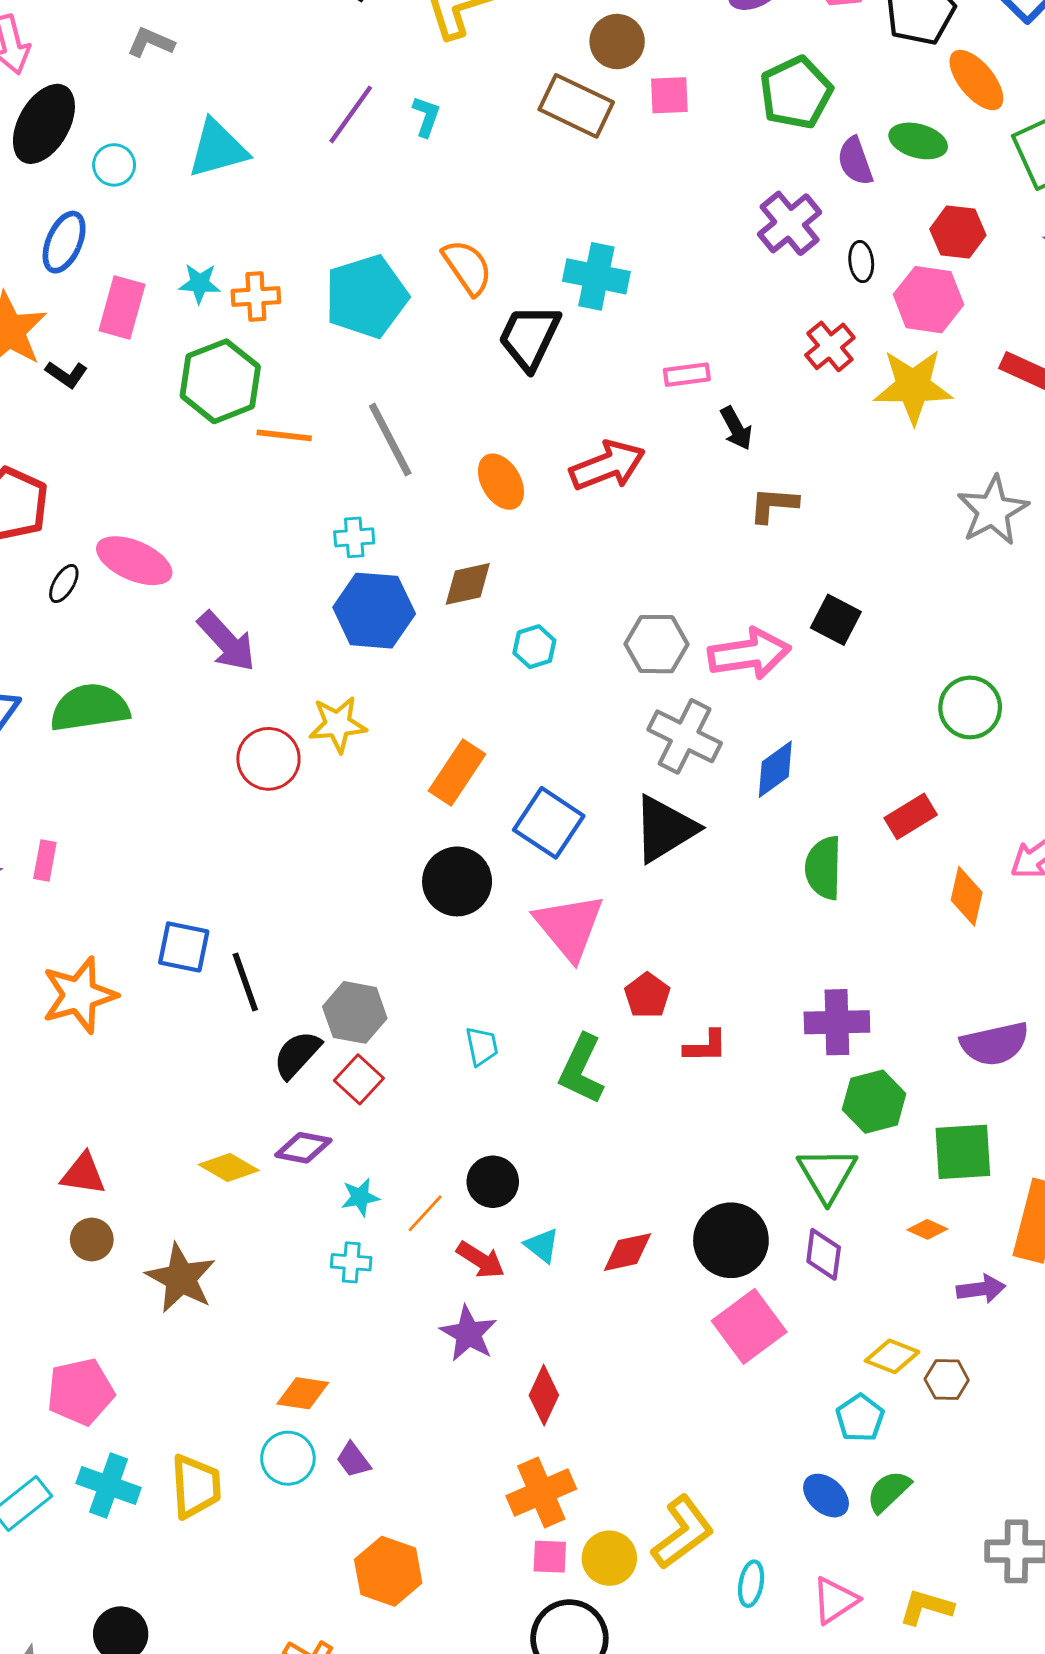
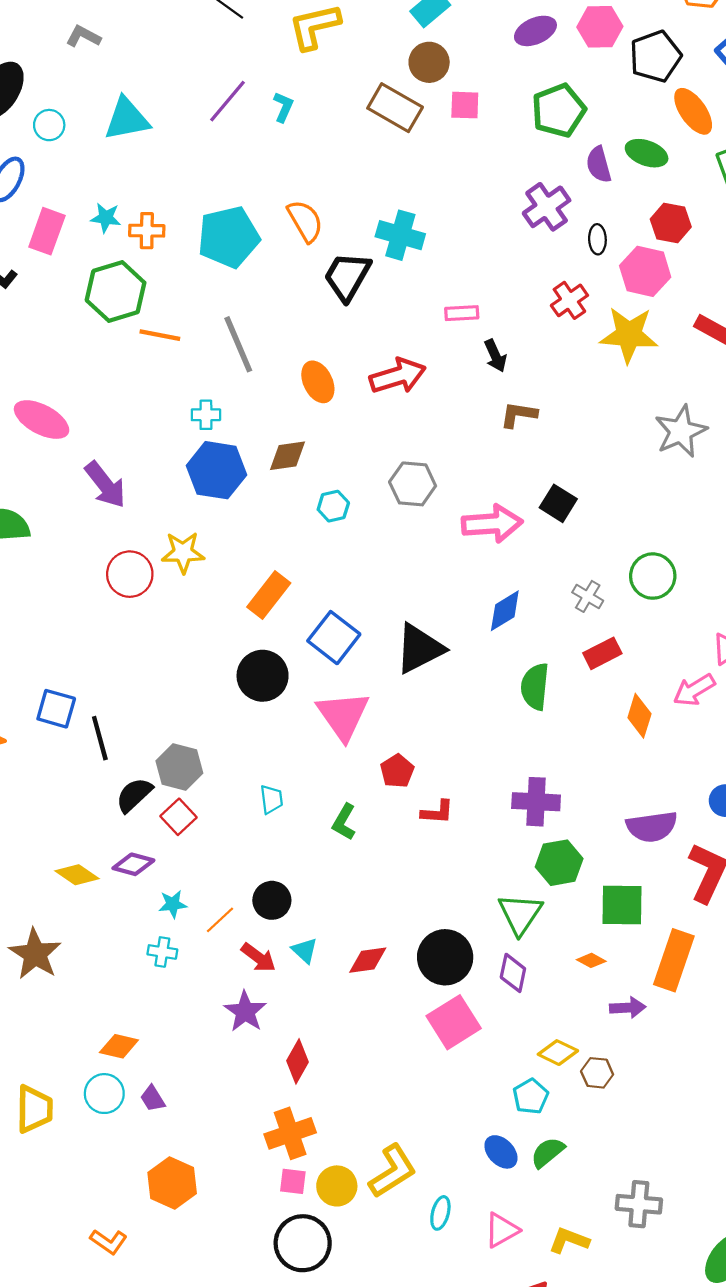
gray hexagon: (657, 644) -> (413, 484), moved
gray cross: (685, 736) -> (588, 596), moved, size x0.6
green L-shape: (581, 1069) -> (344, 822), size x0.7

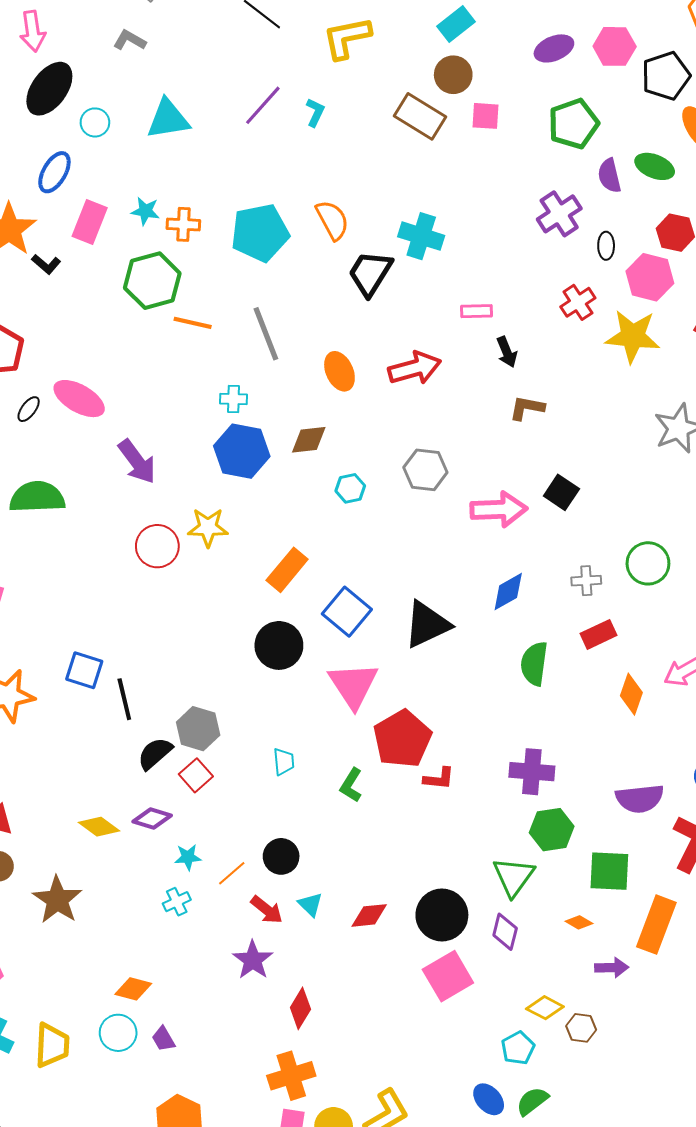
gray cross: (588, 596) -> (586, 581), turned -36
red pentagon: (397, 771) -> (402, 739), size x1.8
cyan cross: (162, 952) -> (177, 902), turned -36

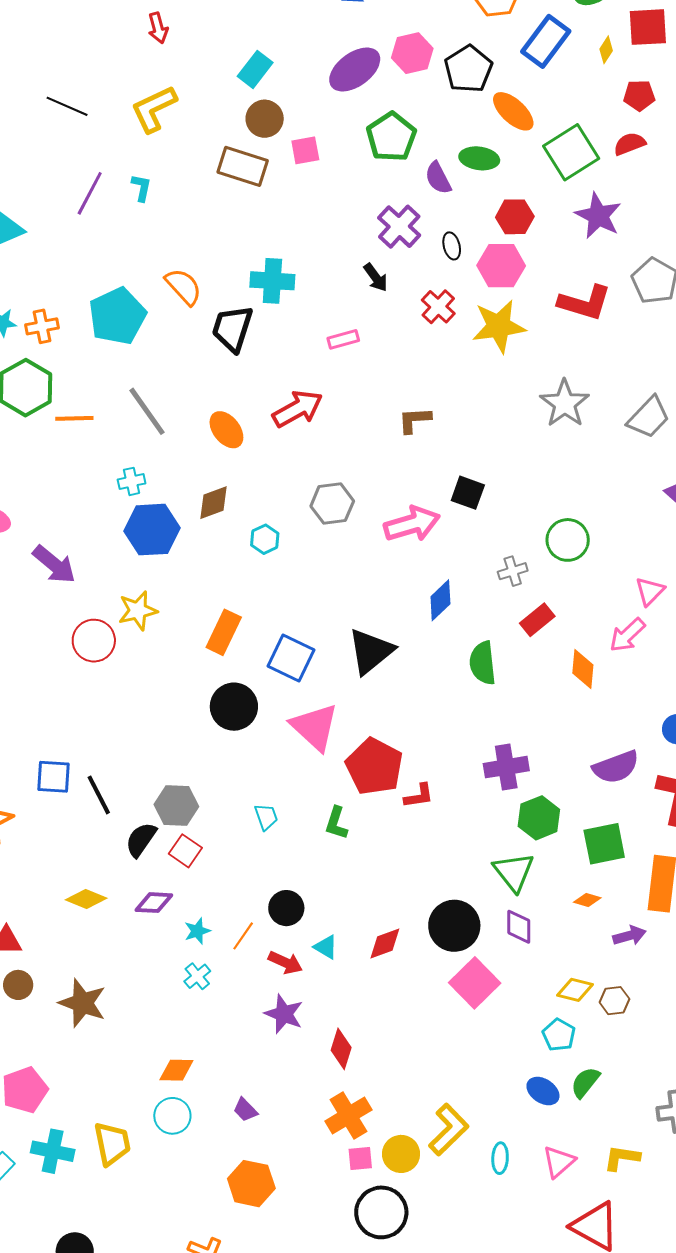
purple ellipse: (554, 48) -> (355, 69), size x1.4
black arrow: (507, 352) -> (376, 277), moved
yellow diamond: (99, 827) -> (86, 899), moved
purple trapezoid: (163, 1039) -> (245, 1110), moved

